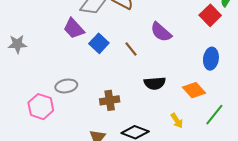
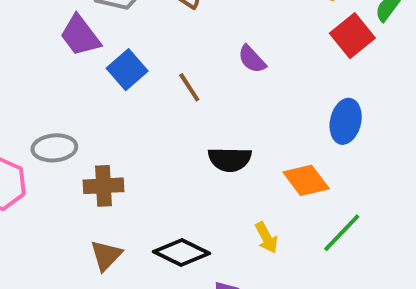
purple semicircle: (161, 32) -> (252, 59), size x0.7
brown cross: (110, 100) -> (104, 186), moved

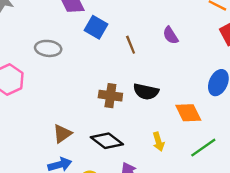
blue square: (127, 70) -> (96, 27), turned -30
gray ellipse: (54, 148) -> (48, 48), moved
brown cross: (104, 186) -> (110, 96), moved

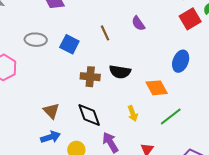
blue square: (96, 27) -> (69, 44), moved
brown triangle: (62, 134) -> (51, 111), turned -36
black diamond: (107, 141) -> (89, 115), turned 36

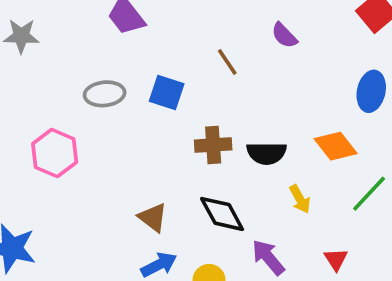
black semicircle: (120, 72) -> (267, 153), moved

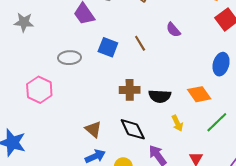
blue square: (167, 93) -> (108, 47), moved

